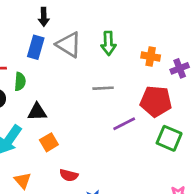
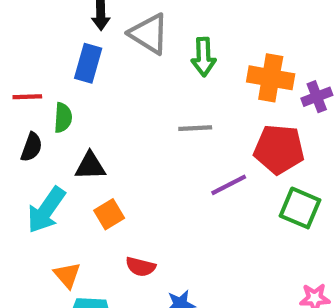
gray triangle: (69, 45) -> (149, 34), moved
orange cross: (151, 56) -> (271, 78), size x1.5

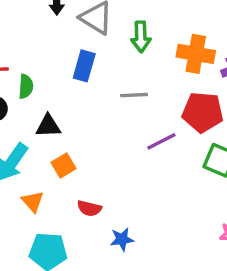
blue rectangle: (88, 63) -> (84, 66), moved
orange triangle: (67, 275) -> (33, 201), moved

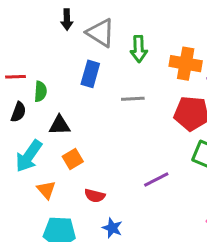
purple line: (161, 141) -> (156, 179), moved
blue star: (122, 239) -> (112, 228), moved, turned 30

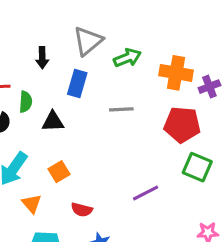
black arrow: (67, 20) -> (42, 58), moved
gray triangle: (101, 33) -> (88, 41), turned 48
green arrow: (139, 49) -> (127, 58), turned -110
black triangle: (59, 125) -> (53, 122), moved

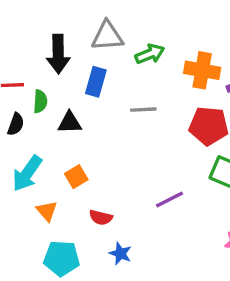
gray triangle: (88, 41) -> (107, 36), turned 36
black arrow: (42, 58) -> (58, 54), size x1.6

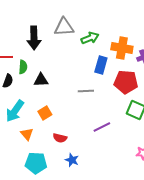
blue rectangle: (96, 82) -> (101, 65), moved
gray line: (143, 110) -> (86, 91), moved

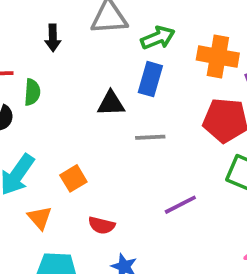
black arrow: (34, 38) -> (53, 38), size x0.6
blue rectangle: (101, 65) -> (150, 79), moved
black triangle: (41, 80) -> (111, 103), moved

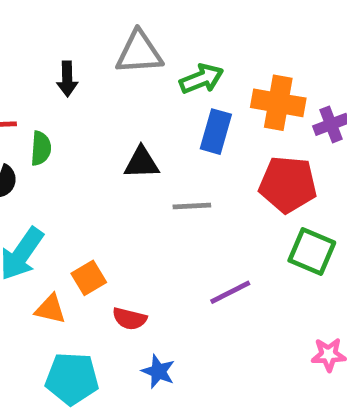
blue rectangle: (150, 79) -> (216, 132), moved
orange square: (73, 178) -> (89, 278), moved
orange triangle: (40, 218) -> (50, 309), turned -36

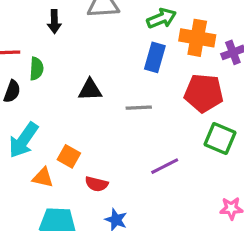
green arrow: (201, 79) -> (161, 18), moved
black triangle: (142, 163) -> (90, 90), moved
orange square: (89, 278) -> (69, 156), turned -30

